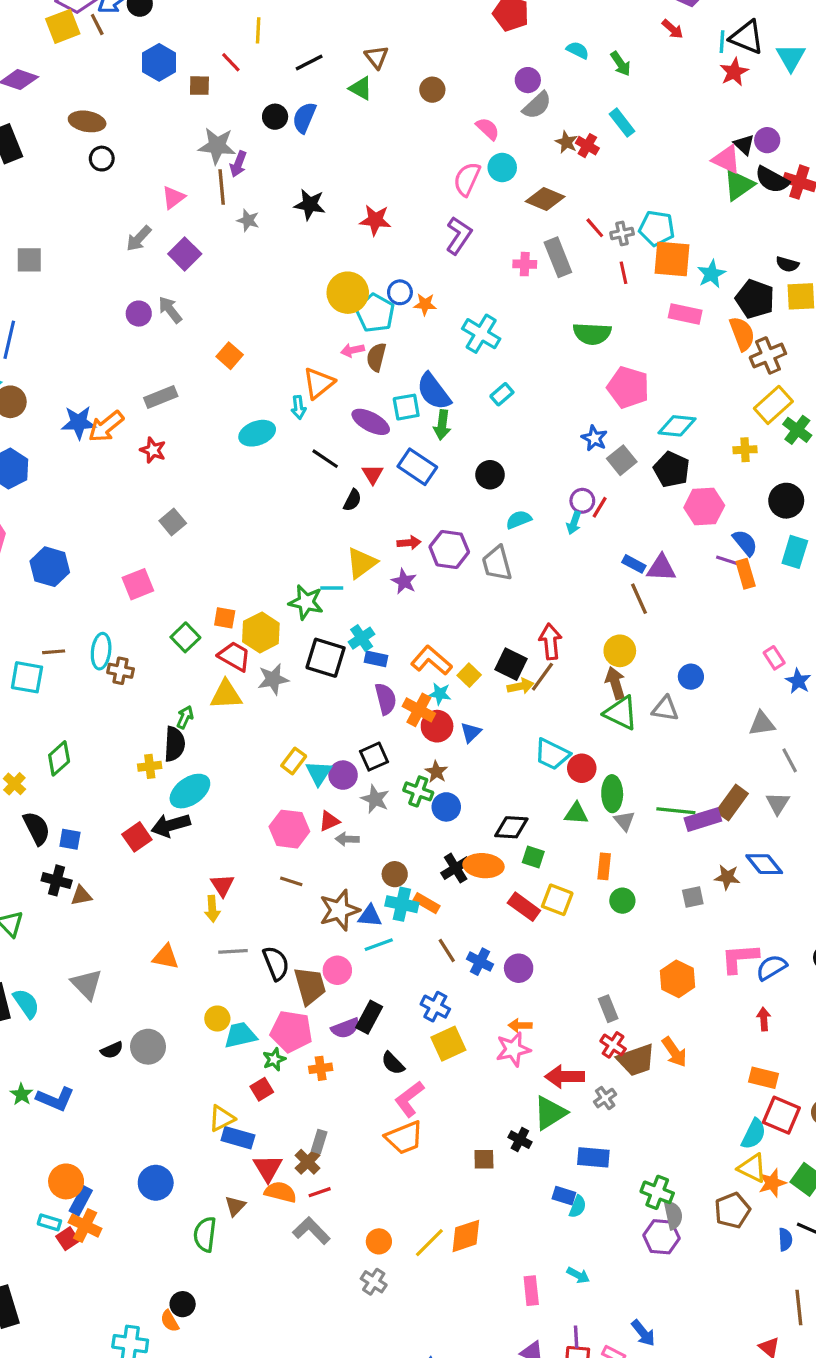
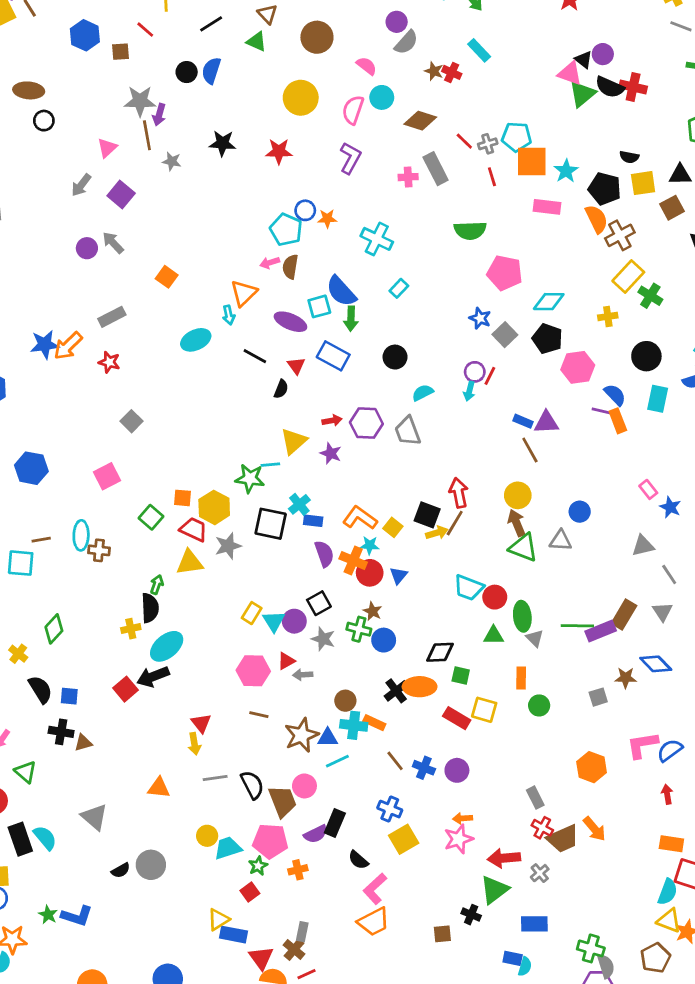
brown circle: (432, 90) -> (317, 37), size x1.5
yellow circle: (348, 293) -> (301, 98), moved

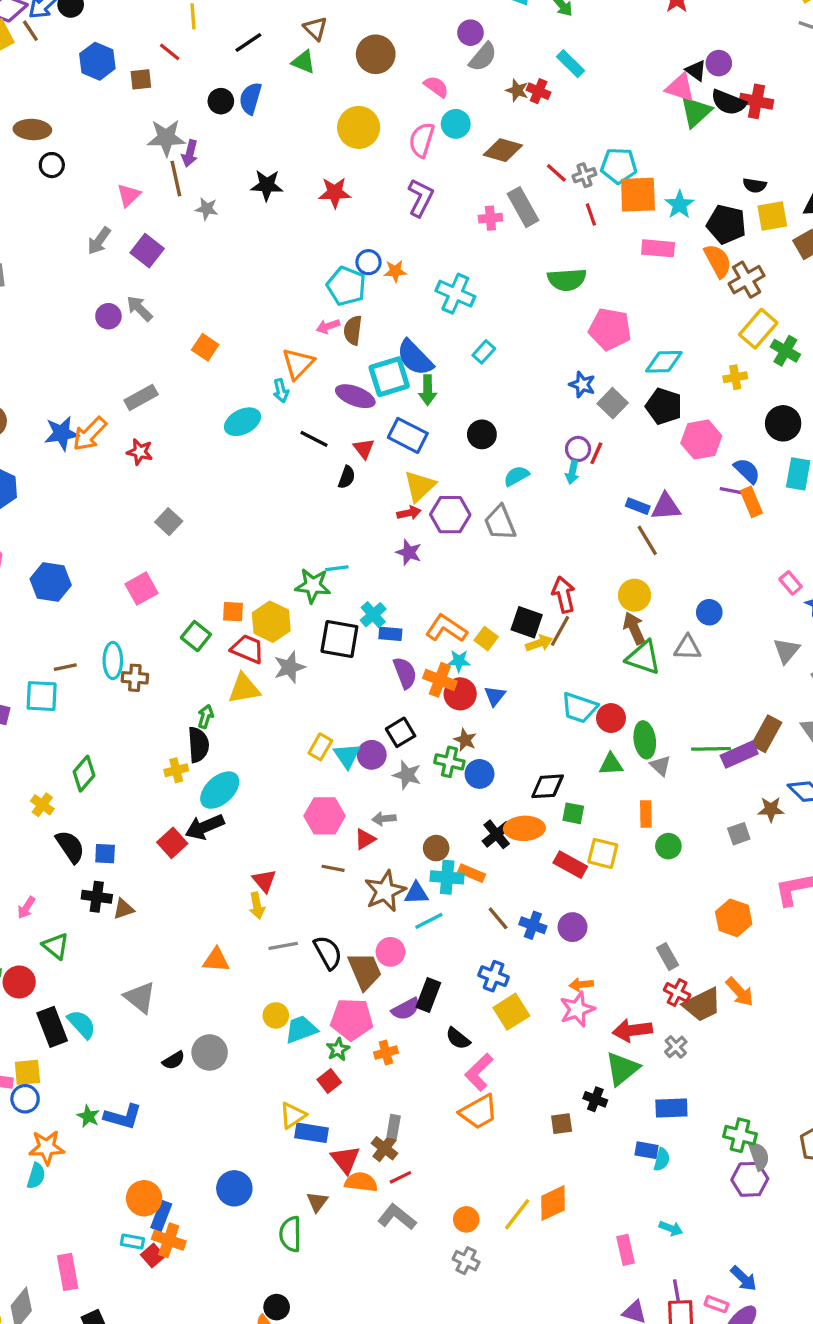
cyan square: (319, 306) -> (389, 377), size x1.4
yellow triangle: (294, 441) -> (420, 486), moved
gray triangle: (643, 546) -> (786, 651), turned -35
red triangle: (286, 661) -> (365, 839), moved

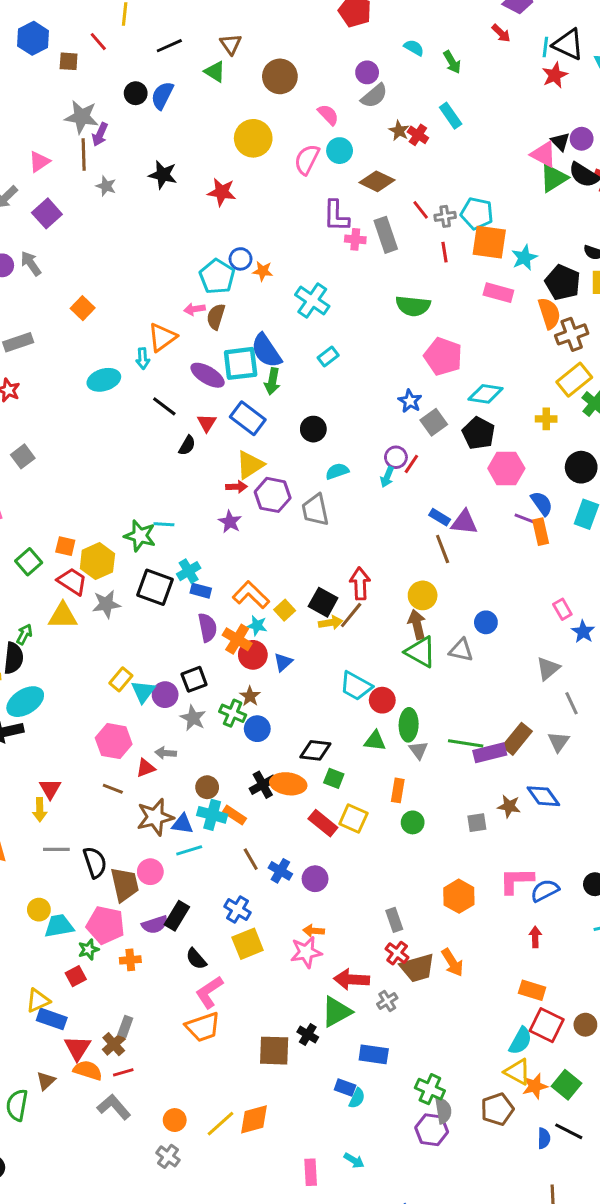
purple L-shape: (421, 198) -> (336, 216), moved, turned 144
brown square: (562, 1124) -> (274, 1051), size x1.6

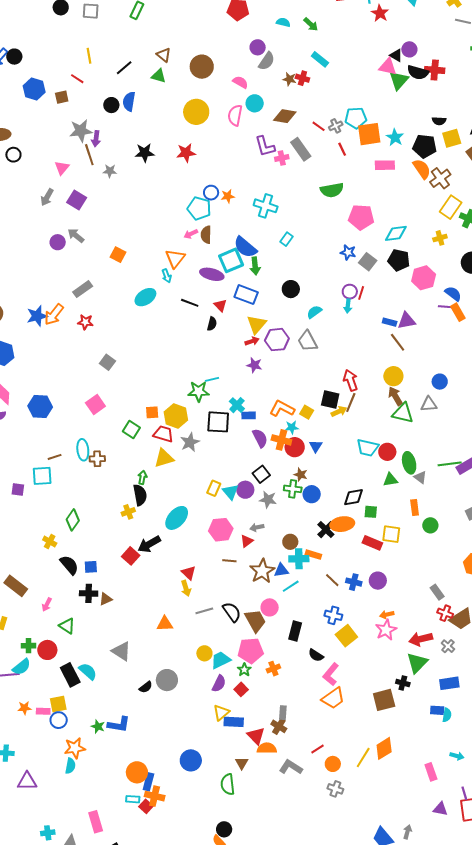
cyan ellipse: (25, 702) -> (177, 518), moved
purple semicircle: (155, 925) -> (219, 684), moved, turned -30
red line: (123, 1072) -> (317, 749), moved

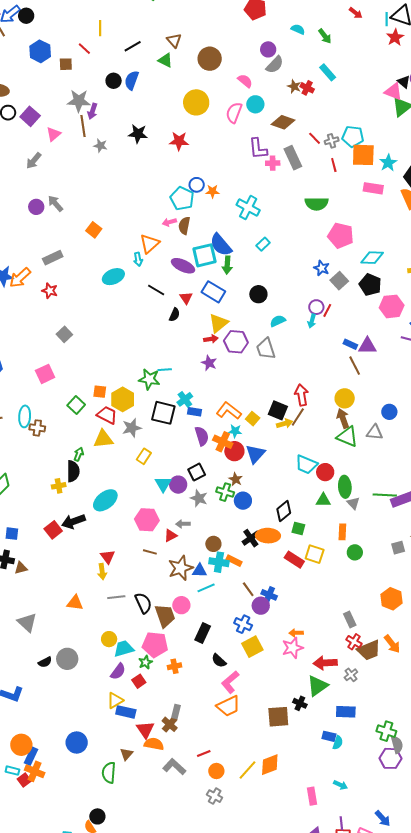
purple square: (77, 200) -> (30, 116), moved
blue triangle: (316, 446) -> (255, 454), size x1.5
yellow rectangle: (214, 488) -> (144, 456), moved
black diamond: (353, 497) -> (284, 511), turned -40
purple circle: (378, 581) -> (261, 606), moved

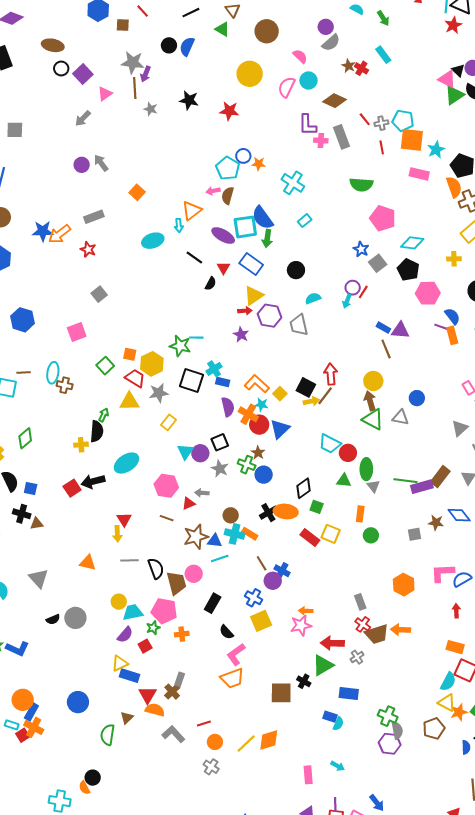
orange arrow: (392, 644) -> (401, 630), turned 126

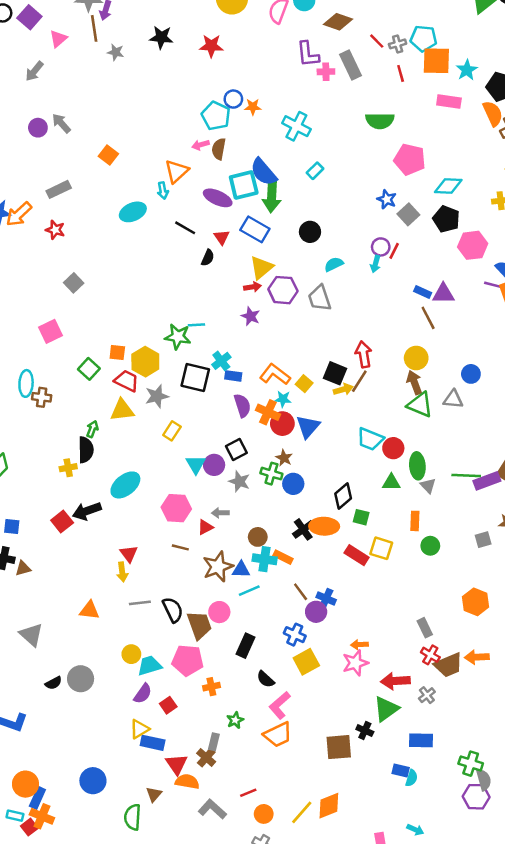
green arrow: (267, 239) -> (272, 197), size x1.4
green star: (153, 628) -> (235, 720), moved

